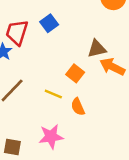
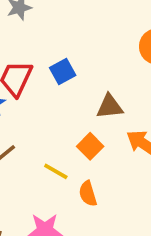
brown triangle: (97, 49) -> (110, 107), moved

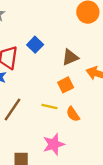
orange square: (90, 146) -> (66, 85), turned 35

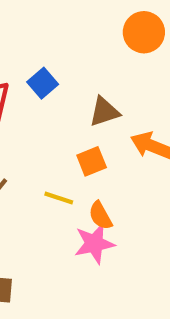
pink star: (54, 144) -> (94, 244), moved

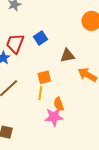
orange square: (92, 161) -> (44, 77), moved
yellow line: (59, 198) -> (40, 93), turned 72

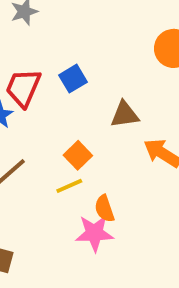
orange square: (44, 77) -> (78, 155), turned -32
yellow line: (40, 93) -> (69, 186), turned 56

